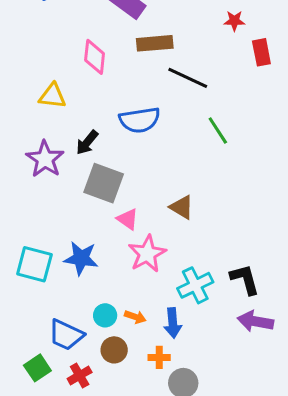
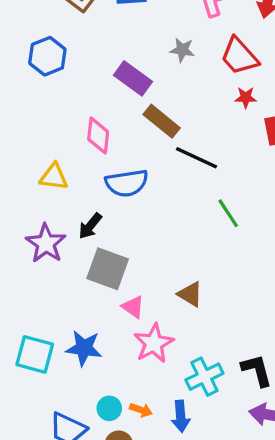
brown rectangle: (155, 43) -> (162, 121), turned 44
blue semicircle: (140, 120) -> (127, 183), moved

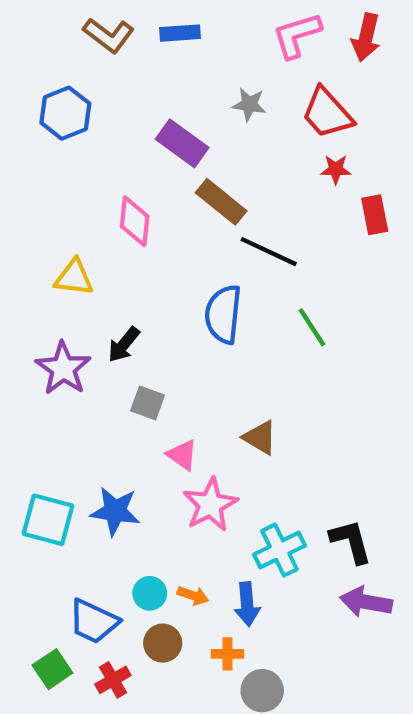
blue semicircle: (127, 183) -> (223, 314), moved, turned 105
gray square: (108, 269) -> (148, 403), size x0.6

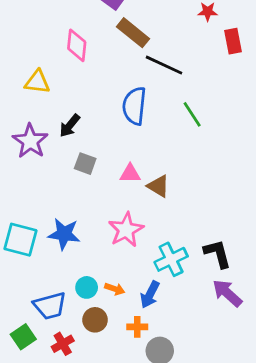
pink triangle: (182, 455) -> (130, 173), moved, turned -35
purple arrow: (366, 602) -> (227, 293), turned 32
blue arrow: (247, 604) -> (150, 295), turned 32
blue trapezoid: (93, 621) -> (50, 306), turned -40

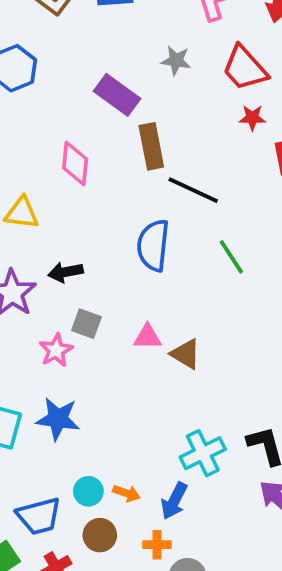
brown rectangle: (133, 33) -> (151, 146), turned 40
black arrow: (70, 126) -> (66, 272), turned 40
pink star: (126, 230) -> (56, 350), moved, size x0.7

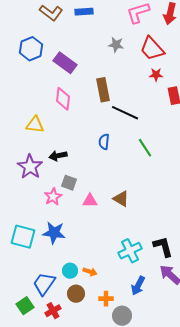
purple rectangle: (117, 95) -> (65, 63), moved
blue semicircle: (153, 245) -> (104, 142), size x0.6
pink triangle: (147, 337) -> (90, 201), moved
blue arrow: (174, 501) -> (138, 286), moved
blue trapezoid: (39, 516) -> (44, 284), turned 140

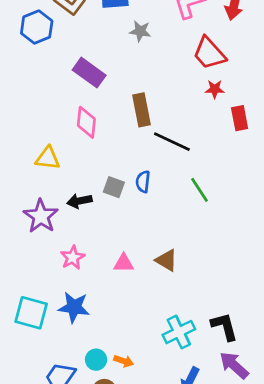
gray star: (116, 45) -> (140, 31), moved
blue hexagon: (31, 49) -> (37, 27), moved
gray square: (69, 183) -> (114, 187), moved

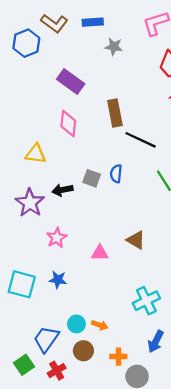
pink triangle: (124, 263) -> (100, 253), moved
blue star: (74, 307) -> (58, 280), size x0.7

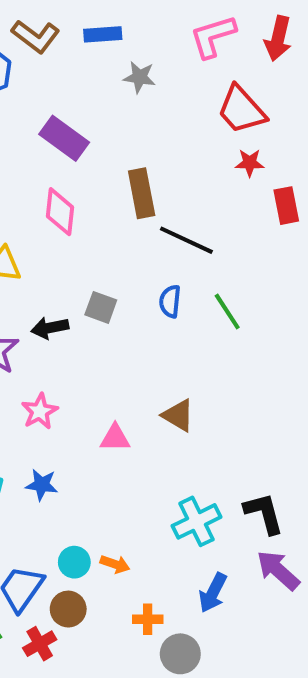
blue semicircle: (116, 174) -> (170, 301), moved
brown circle: (83, 351) -> (68, 609), moved

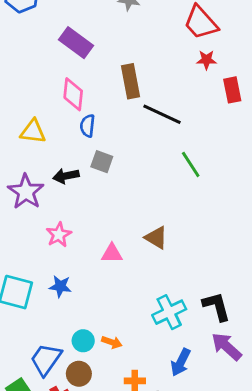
blue semicircle: (170, 301) -> (87, 126), moved

